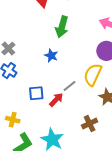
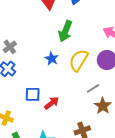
yellow semicircle: (93, 75) -> (79, 60), moved
gray line: (69, 86) -> (93, 88), moved

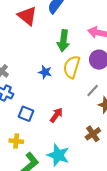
green arrow: (65, 31) -> (63, 41), moved
blue square: (33, 94) -> (26, 114), moved, turned 35

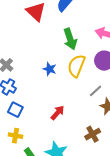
green arrow: (63, 41) -> (70, 39), turned -30
blue square: (26, 114) -> (15, 110), moved

